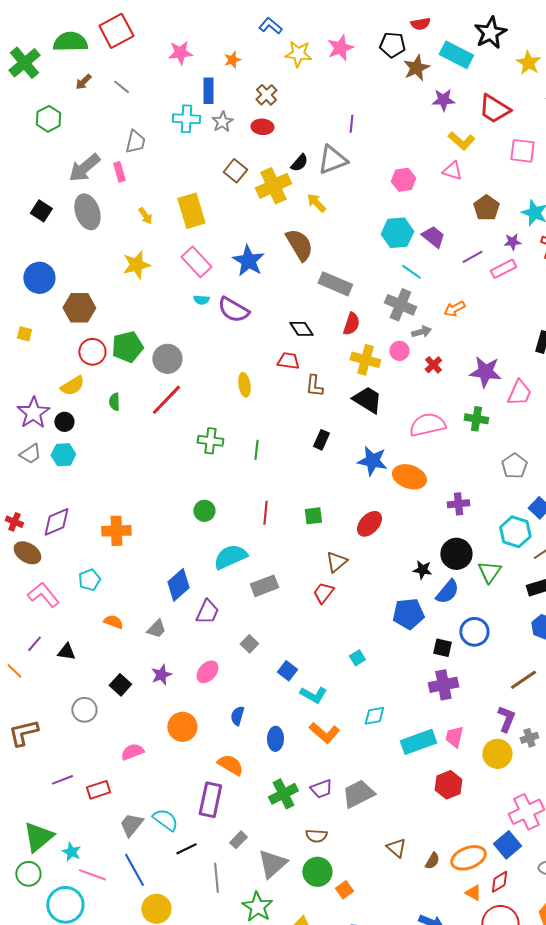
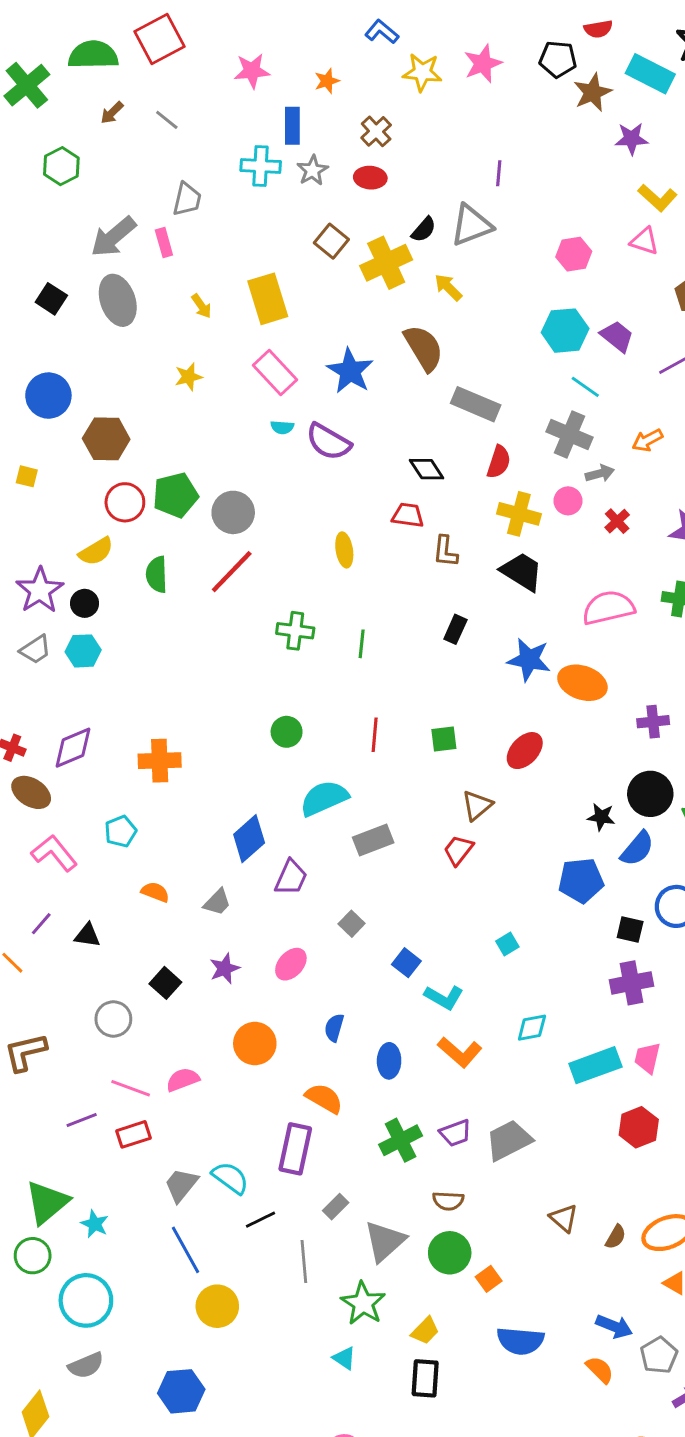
yellow star: (136, 265) -> (188, 377), size x0.7
green semicircle: (114, 402) -> (157, 574), size x1.4
pink line: (92, 875) -> (131, 1088), moved

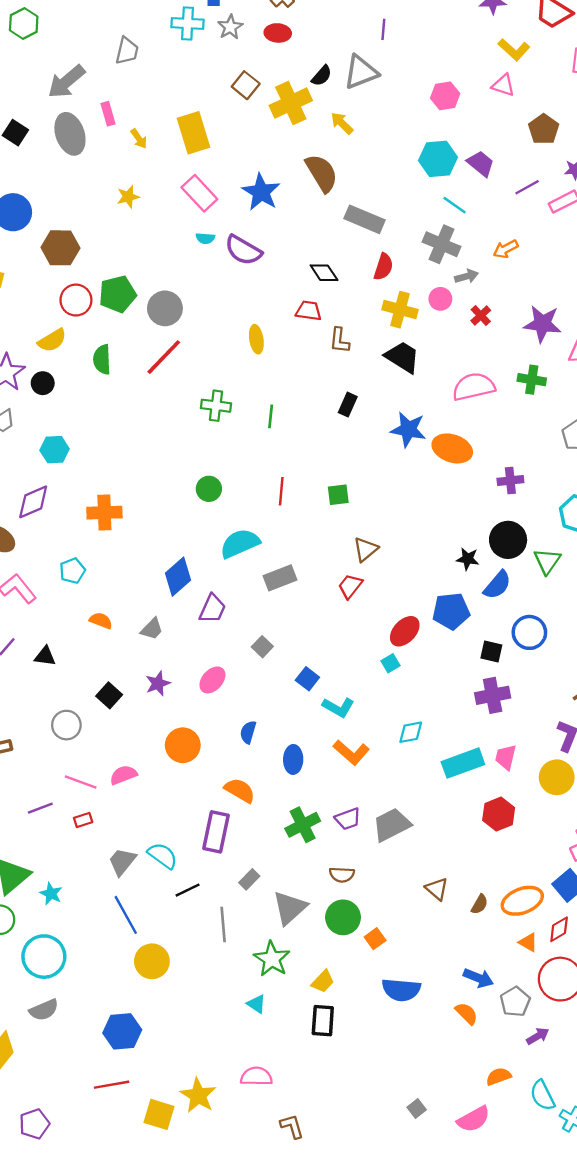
pink rectangle: (164, 243) -> (108, 114), moved
cyan hexagon: (83, 651) -> (55, 450), moved
red ellipse: (525, 751) -> (405, 631), moved
red rectangle: (134, 1134) -> (83, 820), size x0.7

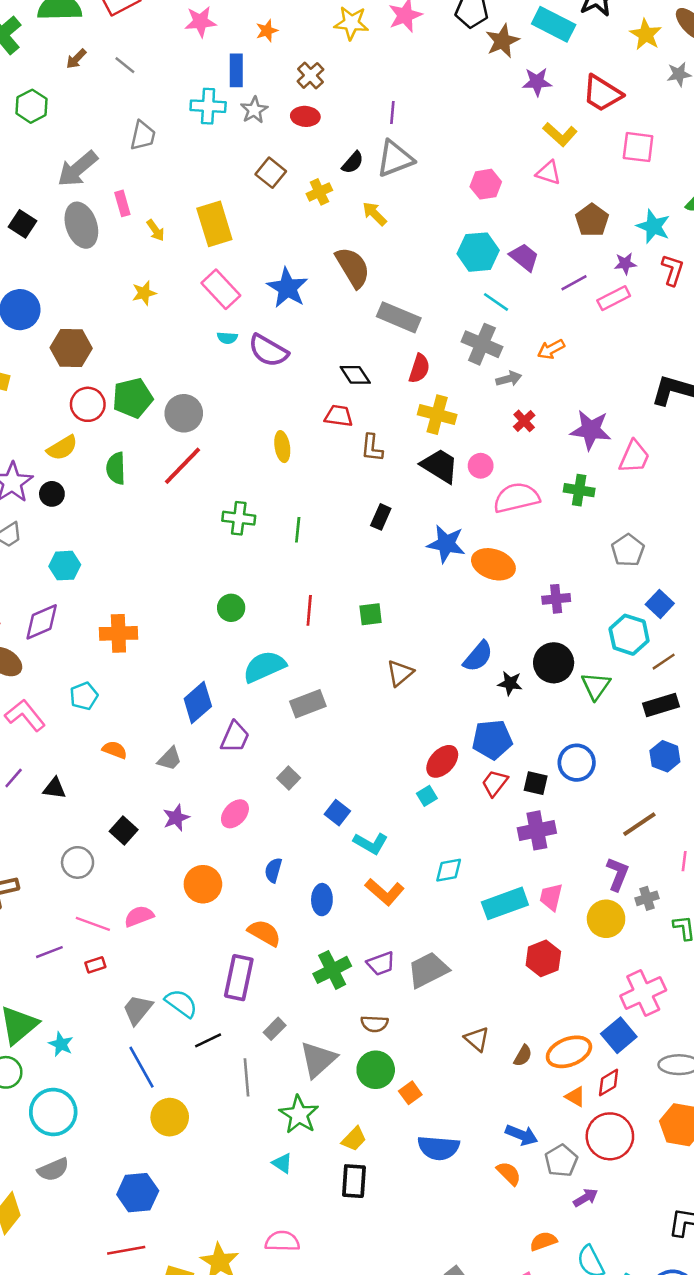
purple line: (383, 29) -> (392, 113), moved
yellow cross: (291, 103) -> (319, 192), size x0.6
pink circle: (440, 299) -> (481, 466), moved
blue semicircle: (497, 585) -> (478, 656), moved
red trapezoid: (350, 586) -> (495, 783), moved

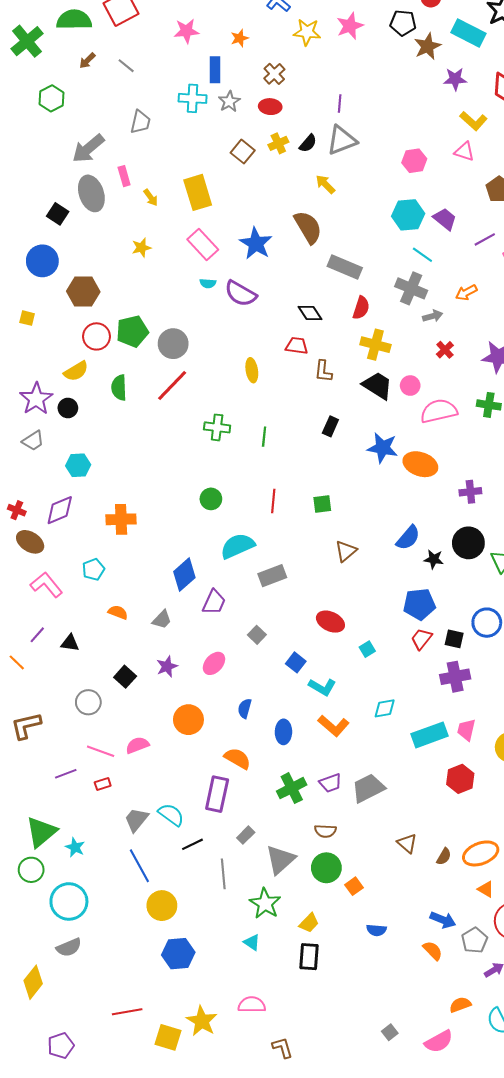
yellow cross: (319, 192) -> (278, 143), moved
black square: (23, 224) -> (58, 214), moved
red ellipse: (442, 761) -> (330, 622), moved, turned 72
blue semicircle: (438, 1148) -> (376, 930), size x0.6
blue hexagon: (138, 1193) -> (178, 954), moved

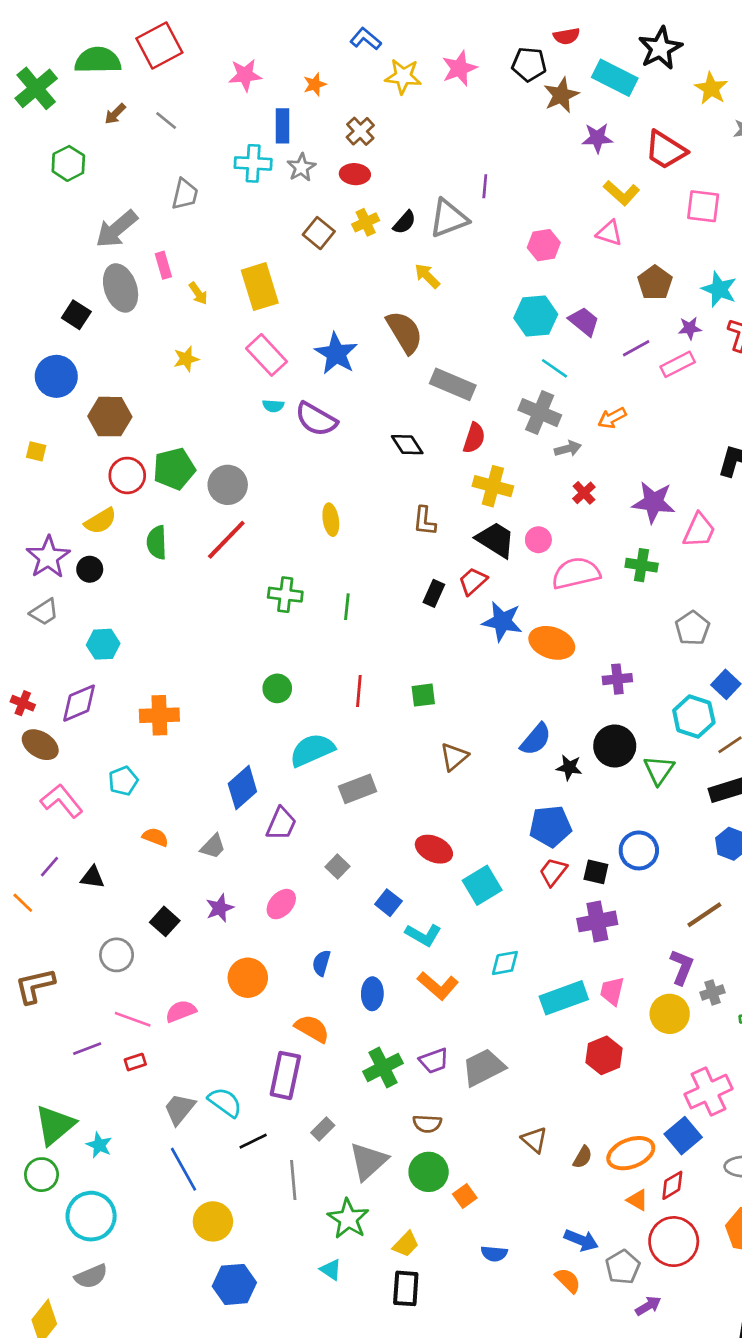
purple line: (340, 104) -> (485, 186), moved
red trapezoid: (297, 346) -> (473, 581), moved, turned -50
cyan square: (367, 649) -> (482, 885), size x1.8

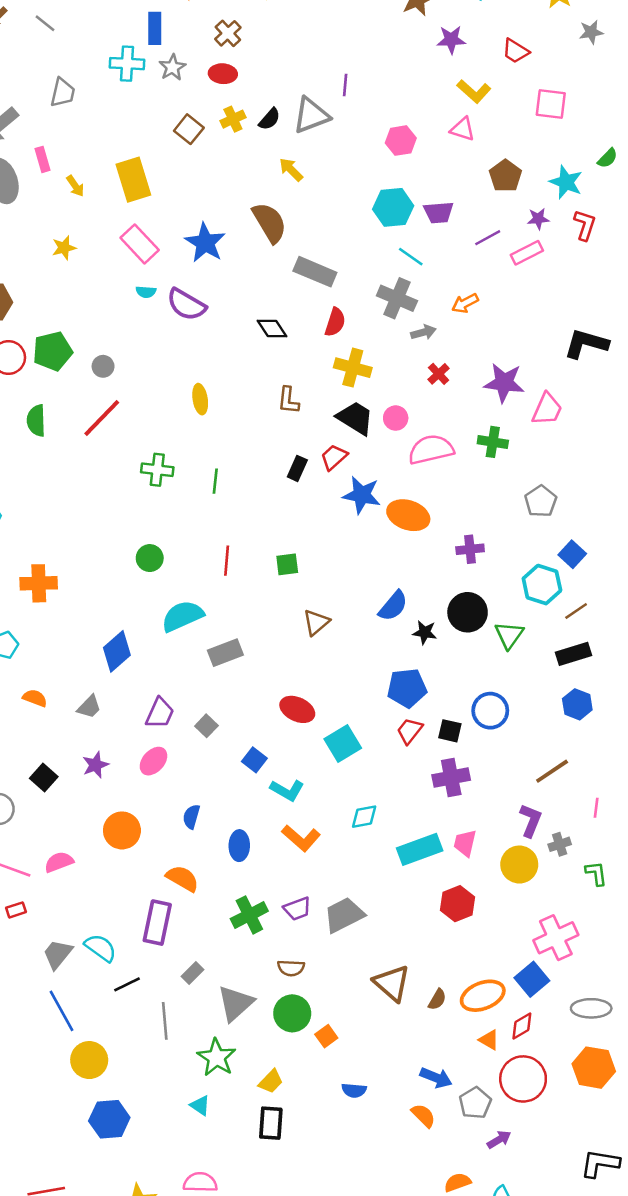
red trapezoid: (666, 150) -> (515, 51), size x0.7
purple trapezoid: (584, 321) -> (439, 212), turned 136
gray circle: (228, 485) -> (103, 366), size x0.6
purple trapezoid: (281, 824) -> (160, 713), moved
brown triangle: (534, 1140) -> (392, 983), size x1.5

